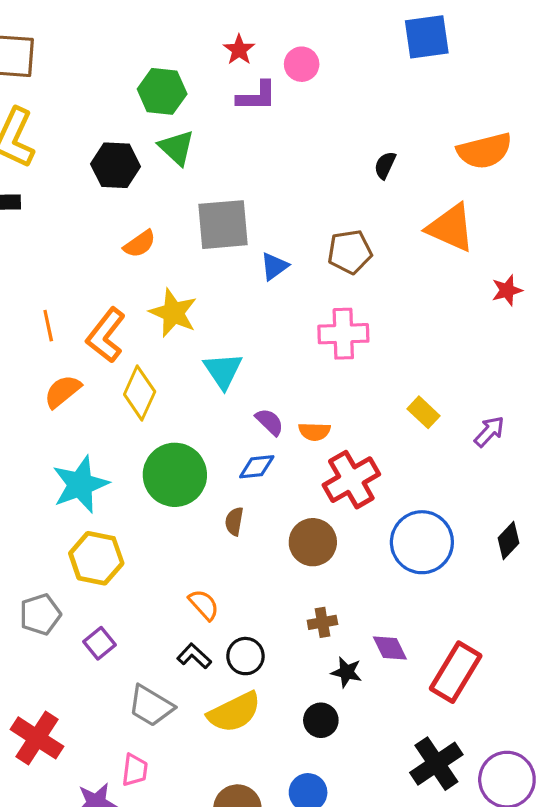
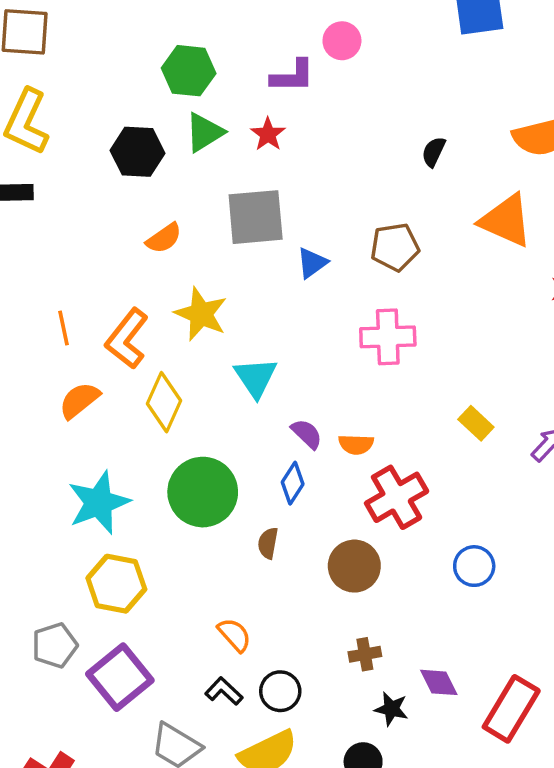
red star: (239, 50) -> (268, 134), moved
green triangle: (176, 148) -> (204, 132), turned 45
blue diamond: (257, 467) -> (293, 483), turned -51
blue circle: (422, 542) -> (474, 566), size x0.6
purple square: (100, 643) -> (120, 677), size x1.8

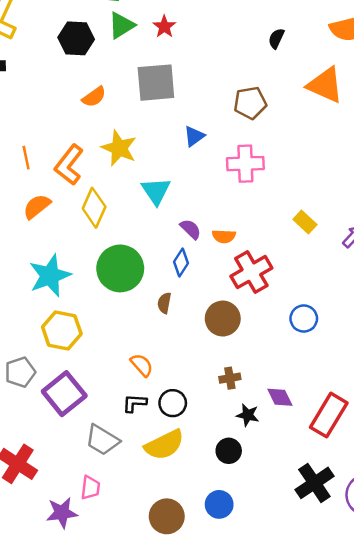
blue triangle: (312, 263) -> (194, 136), moved
black L-shape: (224, 691) -> (135, 403), turned -40

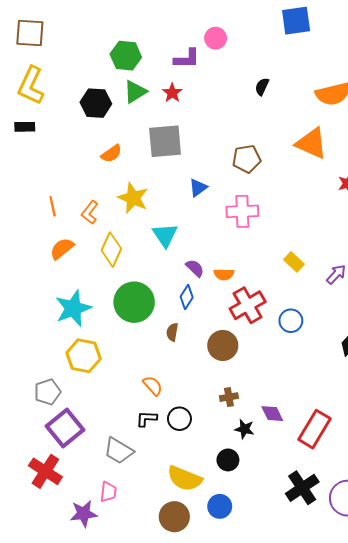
black semicircle: (276, 38) -> (262, 87), moved
orange L-shape: (69, 165) -> (90, 212), size x0.7
blue circle: (304, 319) -> (291, 321), moved
purple square: (64, 394) -> (65, 428), moved
yellow semicircle: (164, 445) -> (185, 479), moved, turned 48

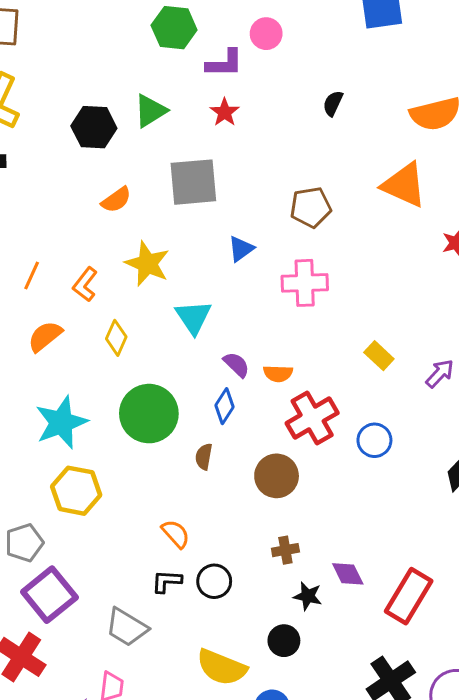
green hexagon: (126, 56) -> (174, 28), moved
red star: (172, 93) -> (225, 112), moved
orange line: (53, 206) -> (32, 276), turned 36
yellow diamond: (111, 250) -> (116, 338), size x0.7

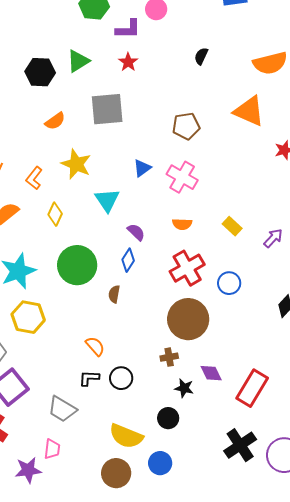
blue triangle: (241, 249) -> (142, 168), moved
pink cross: (305, 283) -> (182, 177), turned 32
orange semicircle: (278, 373) -> (182, 224), moved
brown circle: (277, 476) -> (188, 319), moved, size x1.4

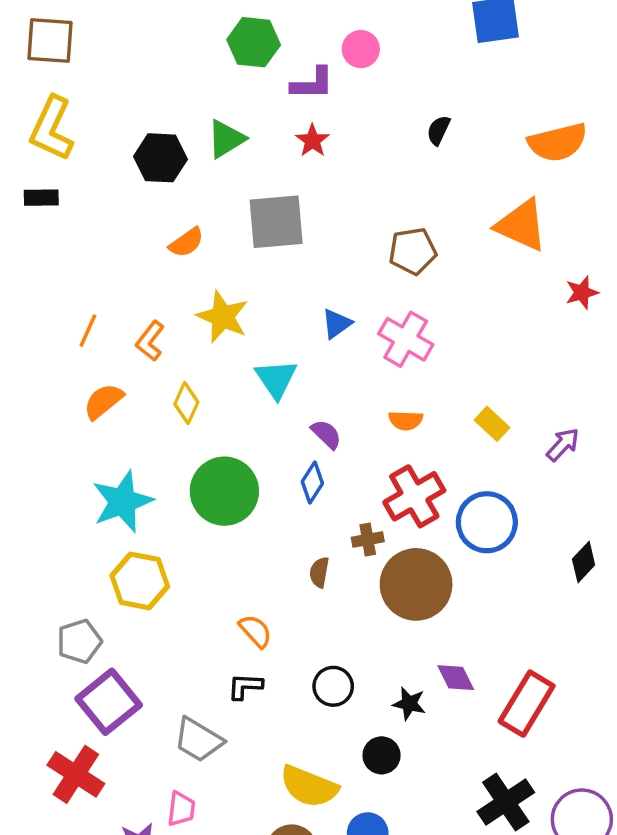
blue circle: (229, 283) -> (487, 522), size x1.5
brown semicircle: (114, 294) -> (319, 572), moved
brown cross: (169, 357) -> (368, 540), moved
black circle: (121, 378) -> (333, 686), moved

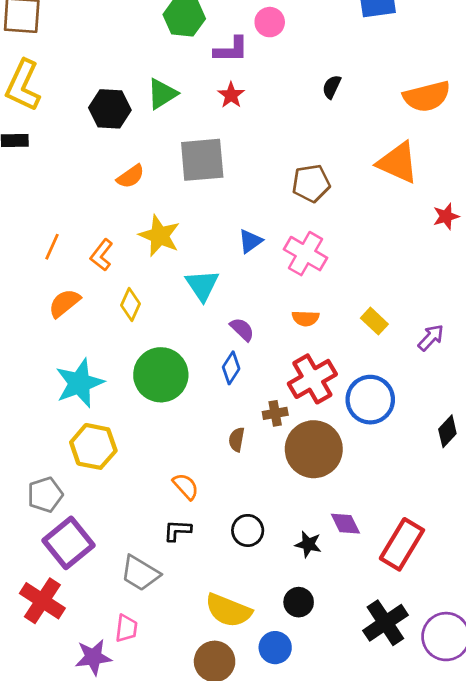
black circle: (382, 755) -> (299, 602), moved

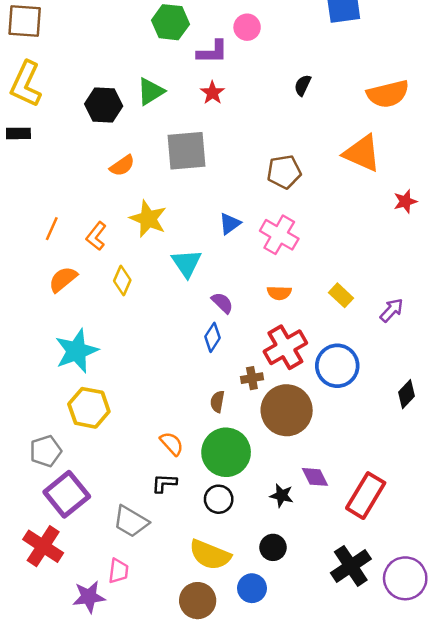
green circle: (161, 375) -> (226, 452), moved
black circle: (248, 530) -> (219, 499), moved

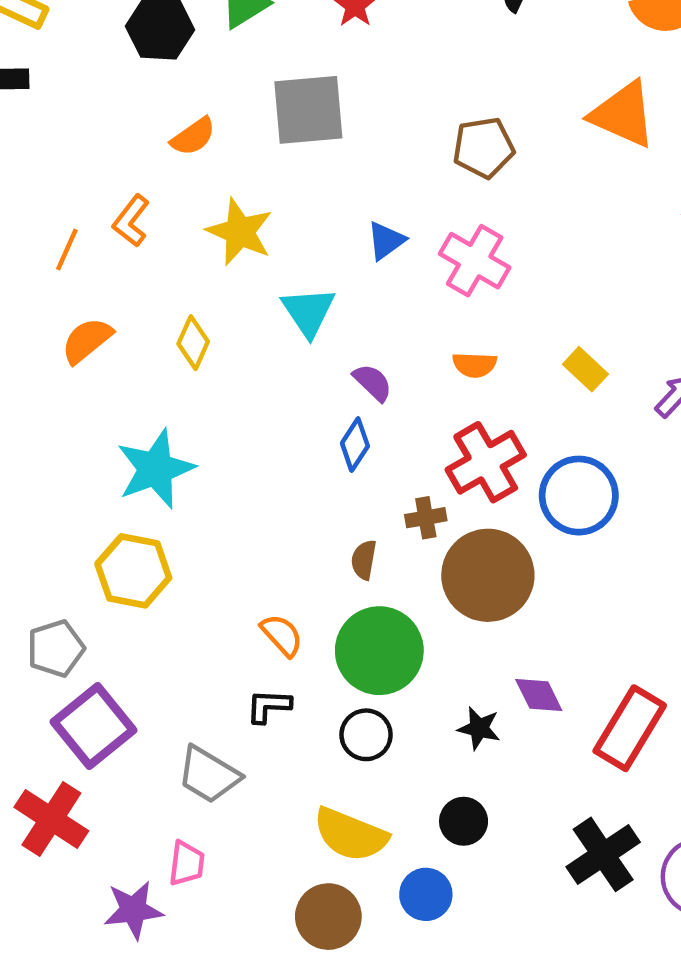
orange L-shape: (96, 236) -> (131, 221), moved
cyan star: (77, 351) -> (156, 469), moved

